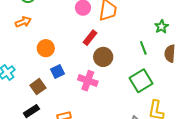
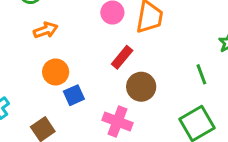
orange arrow: (23, 22) -> (46, 30), moved
blue square: (58, 71) -> (74, 95), moved

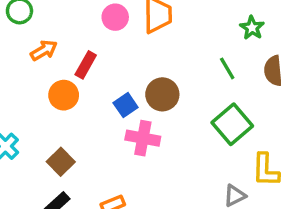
red rectangle: (122, 57) -> (86, 65), moved
blue square: (74, 95) -> (126, 105), moved

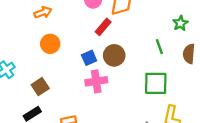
red rectangle: (86, 65) -> (103, 27), moved
green square: (232, 124) -> (156, 83), turned 30
pink cross: (143, 138) -> (96, 81), turned -30

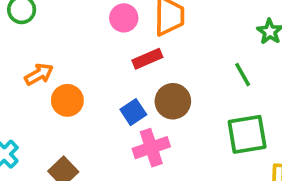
orange arrow: (43, 12) -> (39, 74), moved
red rectangle: (103, 27) -> (147, 59), turned 36

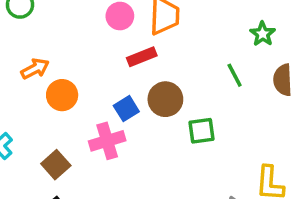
green square: (247, 134) -> (201, 131), moved, size x0.7
pink cross: (151, 148) -> (107, 141), moved

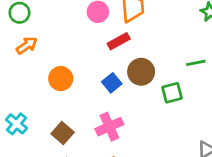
orange arrow: (35, 69) -> (27, 45), moved
green line: (235, 75) -> (196, 63), moved, turned -66
pink cross: (107, 141) -> (109, 127), moved

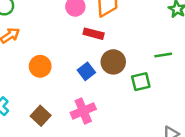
red rectangle: (119, 41) -> (94, 34), turned 42

